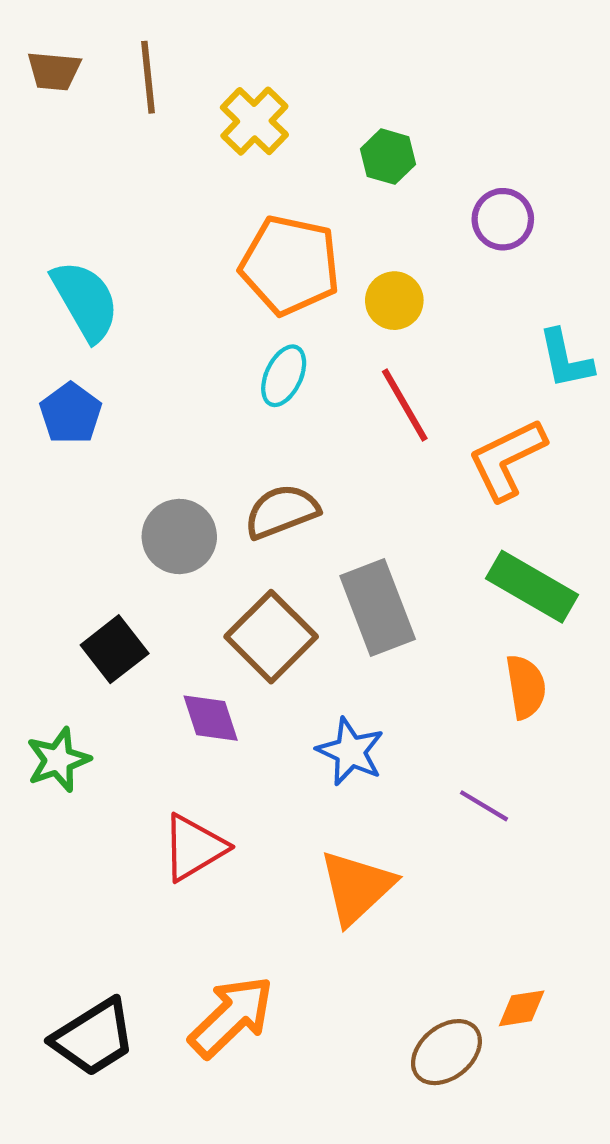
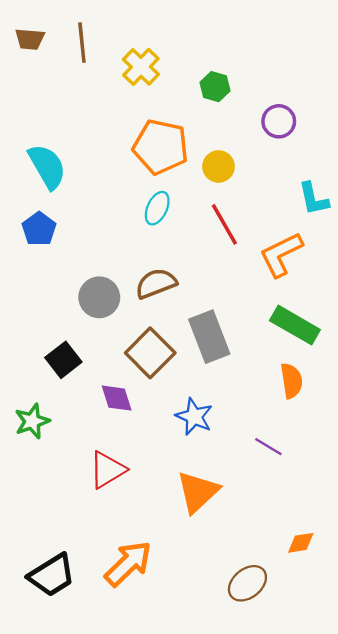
orange diamond: (522, 1008) -> (301, 543), moved

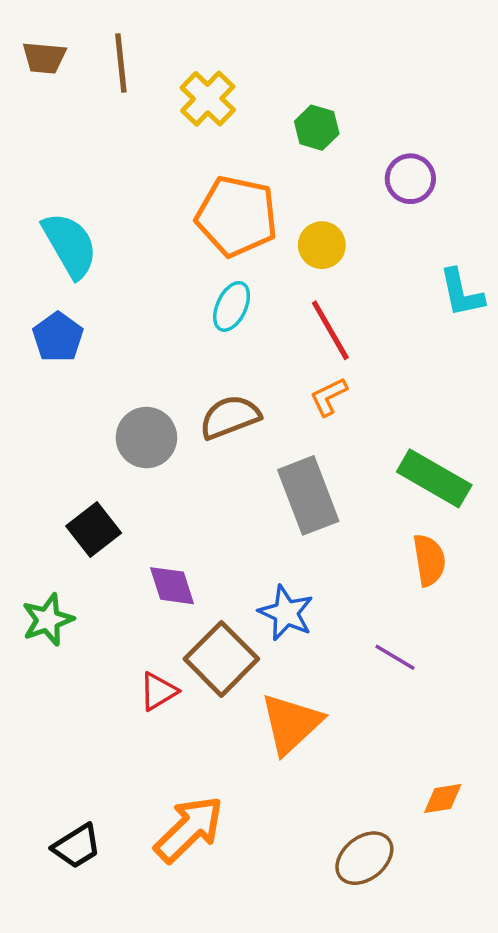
orange L-shape: (281, 254) -> (329, 397), moved, size x0.6
brown square: (150, 353) -> (221, 659), moved
red triangle: (107, 470) -> (158, 691), size x0.7
black trapezoid: (52, 575) -> (77, 846), size x0.7

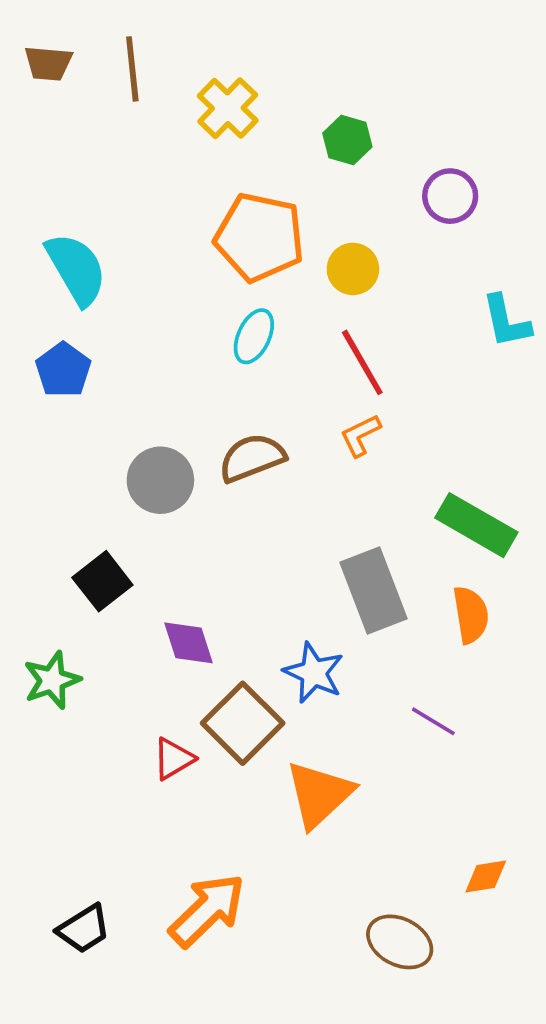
gray rectangle: (308, 495) -> (374, 590), moved
brown ellipse: (364, 858) -> (400, 942), turned 66

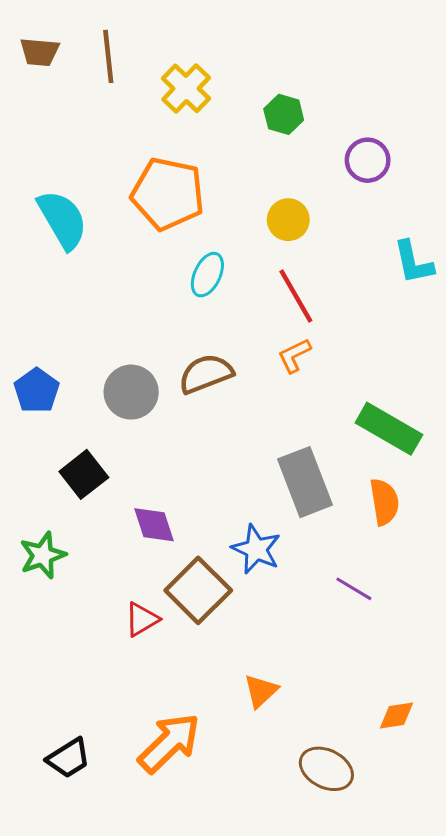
orange pentagon: (259, 237) -> (168, 194), moved
blue pentagon: (63, 370) -> (37, 391), moved
orange triangle: (319, 794) -> (261, 691), moved, size x0.6

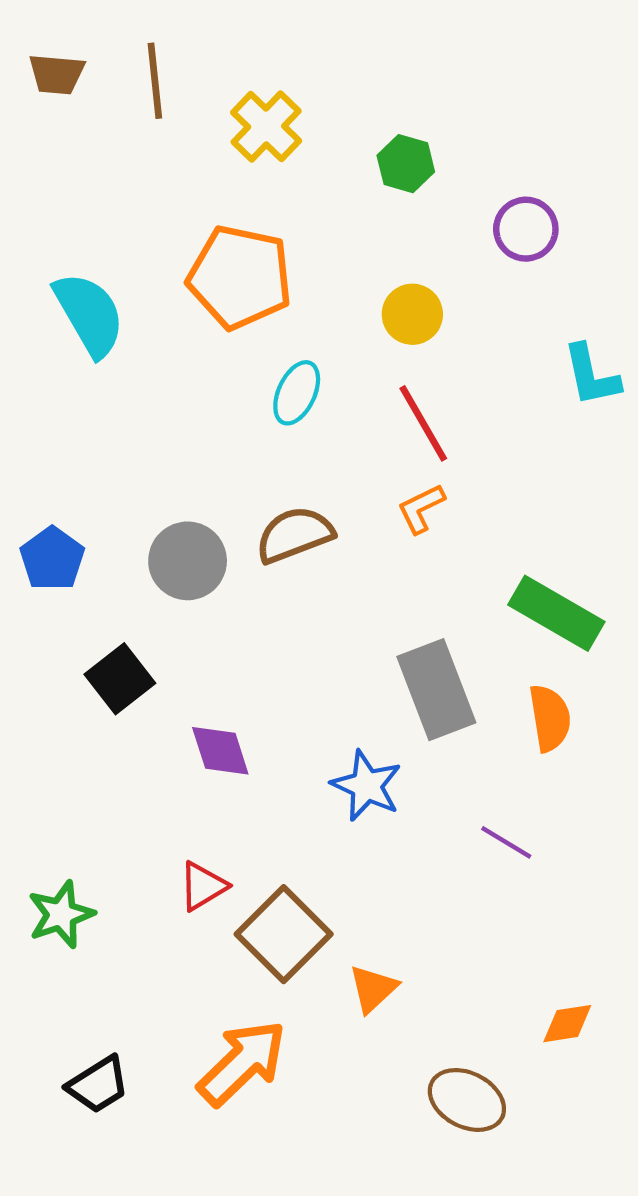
green star: (43, 555) -> (61, 914), moved
brown square: (198, 590) -> (284, 934), moved

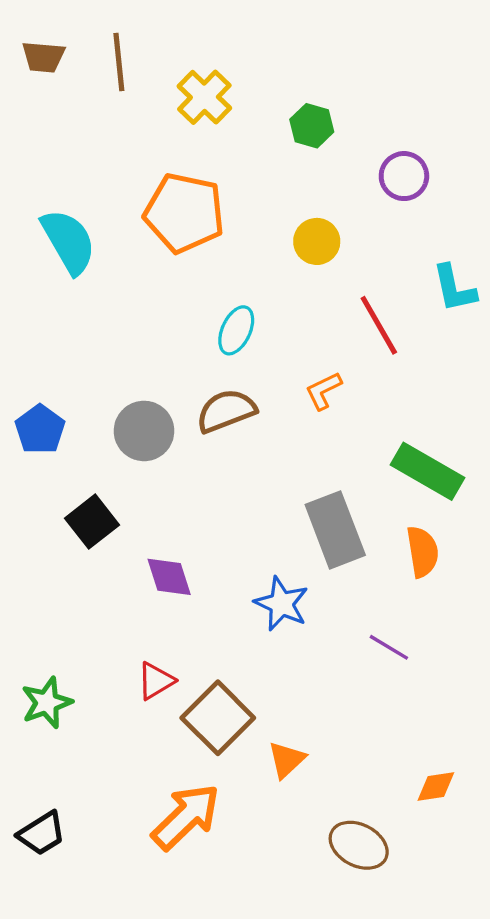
cyan ellipse: (297, 393) -> (236, 330), moved
red line: (423, 423) -> (379, 325), moved
black trapezoid: (98, 1085) -> (42, 833), moved

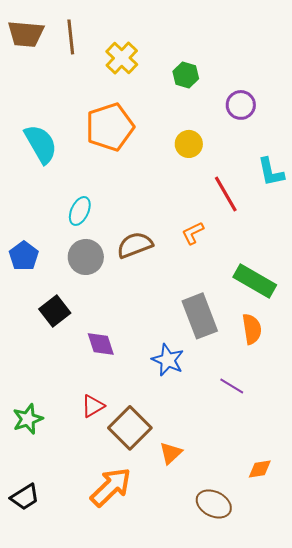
brown trapezoid: (43, 57) -> (26, 34), size x1.4
orange pentagon: (184, 213) -> (110, 127), turned -30
cyan ellipse: (236, 330) -> (80, 211), moved

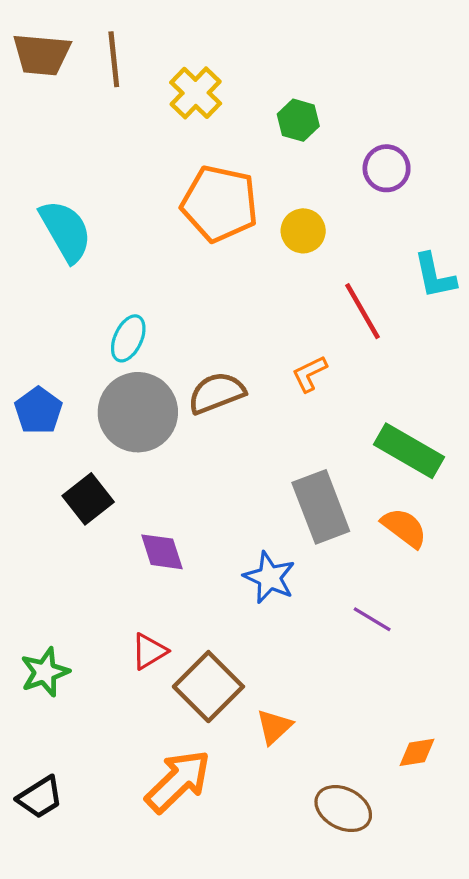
orange pentagon: (110, 127) -> (220, 204), moved, turned 30
gray circle: (86, 257) -> (138, 412), size x1.4
orange semicircle: (252, 329) -> (404, 528), turned -44

